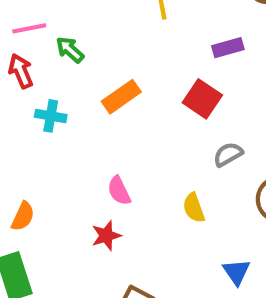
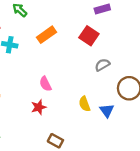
yellow semicircle: (194, 208) -> (84, 104), moved
blue triangle: (236, 272) -> (107, 111), moved

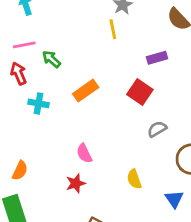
blue triangle: (107, 111) -> (174, 199), moved

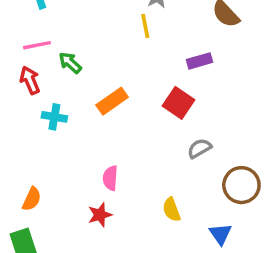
pink semicircle: (84, 153) -> (110, 178), turned 30

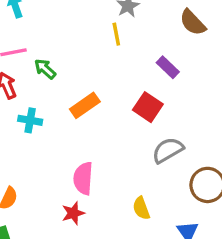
purple rectangle: (199, 61) -> (168, 67), turned 60
gray semicircle: (199, 148) -> (168, 150), size x1.4
pink semicircle: (110, 178) -> (83, 178), size x1.4

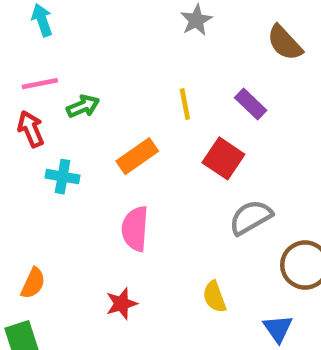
yellow line: (116, 34) -> (185, 104), moved
green arrow: (45, 69) -> (83, 106), turned 115
pink semicircle: (83, 178) -> (135, 229), moved

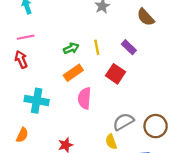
green arrow: (83, 106) -> (71, 48), moved
cyan cross: (63, 177) -> (37, 101), moved, size x1.5
gray semicircle: (251, 217) -> (123, 122), moved
pink semicircle: (135, 229) -> (84, 98), moved

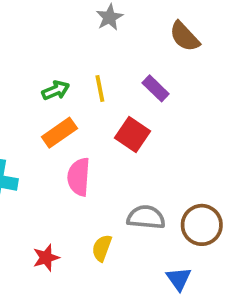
gray semicircle: (123, 122) -> (146, 217), turned 35
yellow semicircle: (111, 142) -> (102, 248), moved, turned 40

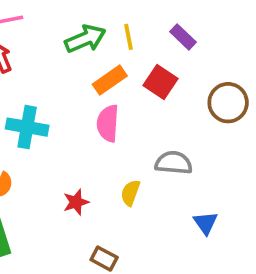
green arrow: (56, 90) -> (85, 39), size x1.5
orange rectangle: (59, 133) -> (110, 80), moved
brown circle: (202, 225) -> (228, 103), moved

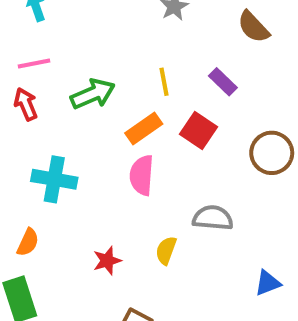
green arrow: (85, 39) -> (93, 94), moved
blue triangle: (206, 223) -> (268, 283), moved, turned 44

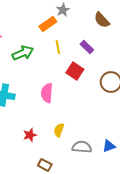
orange rectangle: (144, 128) -> (48, 24), moved
gray semicircle: (213, 218) -> (82, 147), moved

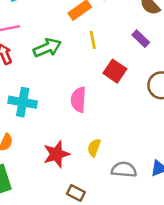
purple rectangle: (87, 47) -> (141, 39), moved
red star: (30, 135) -> (56, 154), size x1.5

